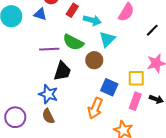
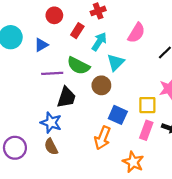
blue triangle: (40, 14) -> (41, 45), moved, turned -48
cyan arrow: (92, 20) -> (99, 42), turned -72

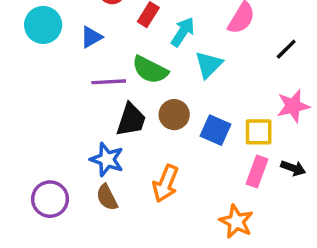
brown circle: (101, 85) -> (174, 115), moved
blue square: (118, 115) -> (216, 130), moved
orange arrow: (102, 138) -> (166, 184), moved

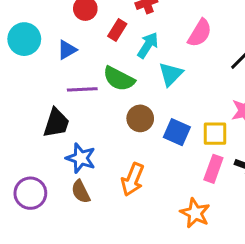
black trapezoid: (131, 120) -> (56, 123), moved

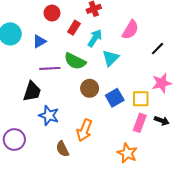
blue square: (177, 132) -> (115, 98), turned 36
brown semicircle: (81, 192) -> (62, 149), moved

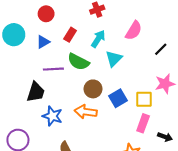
red circle: (52, 13) -> (46, 14), moved
red rectangle: (74, 28) -> (70, 35), moved
black arrow: (162, 121) -> (165, 137), moved
orange arrow: (84, 130) -> (86, 112), moved, turned 75

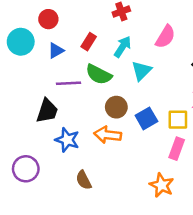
red circle: (46, 14) -> (48, 19), moved

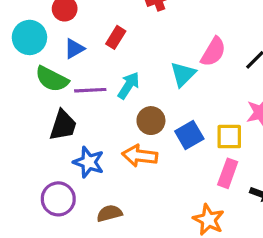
pink semicircle: (165, 37) -> (213, 52), moved
cyan arrow: (123, 47) -> (129, 85), moved
green semicircle: (99, 74) -> (52, 79), moved
purple circle: (26, 169) -> (58, 199), moved
brown semicircle: (84, 180) -> (109, 213), turned 102

